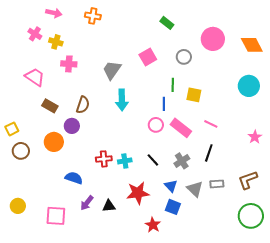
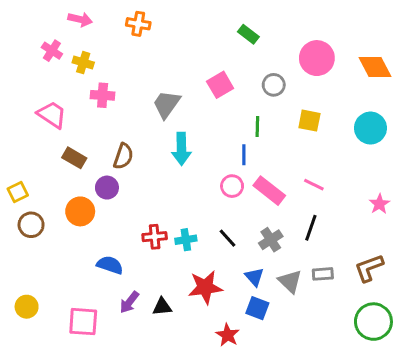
yellow square: (194, 95) -> (309, 121), moved

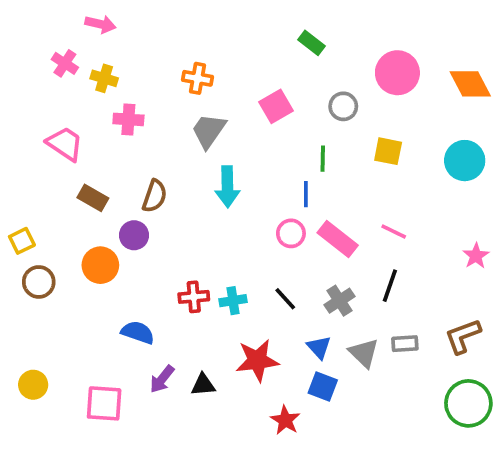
orange cross: (138, 24) -> (198, 78), moved

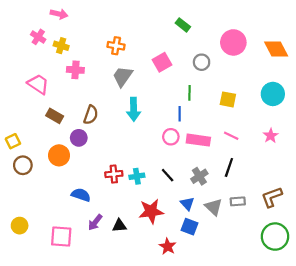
yellow square: (388, 151) -> (228, 99), moved
pink rectangle: (338, 239) -> (198, 140), turned -30
pink star: (476, 256) -> (271, 136), moved

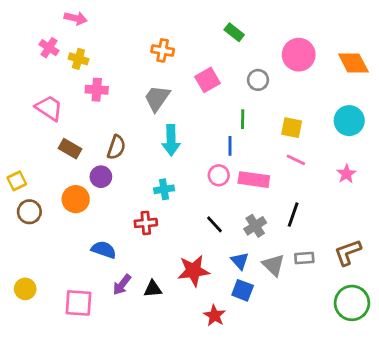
orange cross: (116, 46) -> (163, 50), moved
pink line: (231, 136) -> (296, 160), moved
cyan cross: (137, 176) -> (164, 189), moved

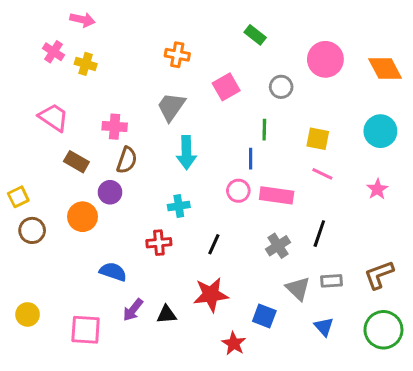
pink cross: (97, 90) -> (115, 127), moved
black line: (215, 224) -> (214, 244), moved, turned 66
blue triangle: (240, 261) -> (324, 327), moved

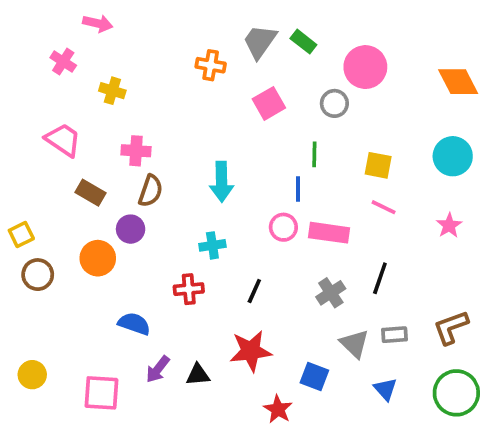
pink circle: (325, 59) -> (365, 67), moved
yellow cross: (86, 64) -> (112, 91), moved
gray trapezoid: (171, 107) -> (260, 42), moved

